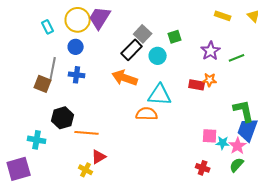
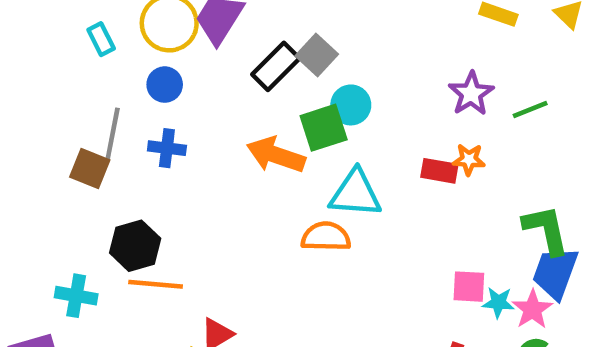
green square: (175, 37) -> (324, 128), moved, size x1.5
black rectangle: (132, 50) -> (276, 66), moved
orange line: (87, 133) -> (156, 284), moved

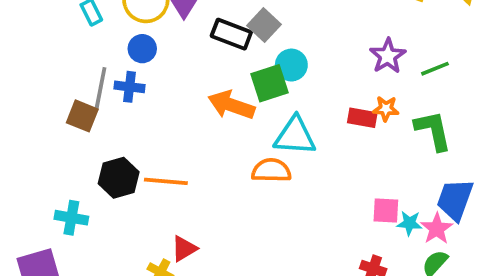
black rectangle: (276, 66) -> (231, 34), turned 66
blue cross: (167, 148) -> (130, 87), moved
green L-shape: (546, 230) -> (433, 130), moved
orange line: (156, 284) -> (166, 181), moved

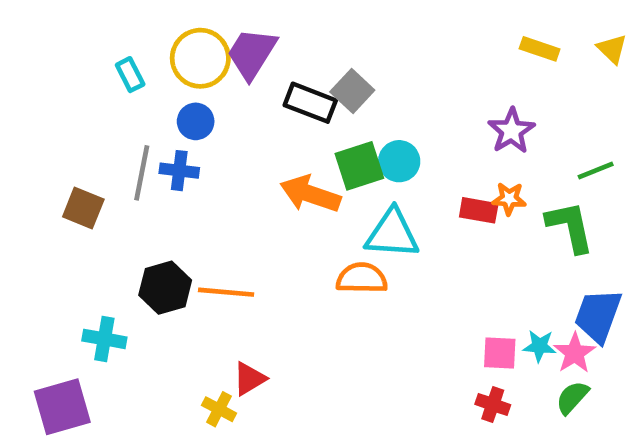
cyan circle: (291, 65) -> (399, 161), moved
green line: (435, 69) -> (596, 171), moved
brown square: (82, 116) -> (83, 208), moved
pink square: (386, 210) -> (500, 353), moved

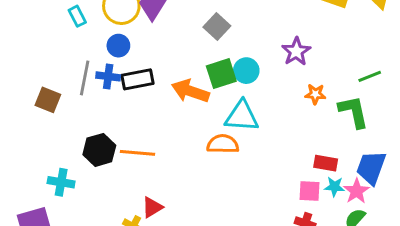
black rectangle: (310, 103) -> (138, 79), moved, turned -32
purple star: (511, 131) -> (296, 51), moved
red rectangle: (479, 210) -> (326, 163), moved

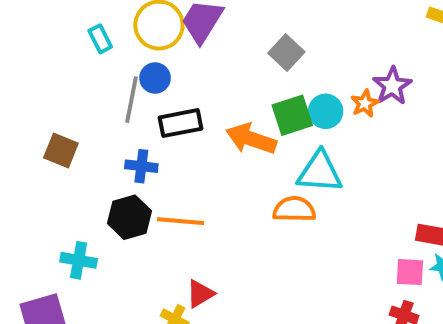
blue cross: (108, 76) -> (141, 166), moved
gray line: (85, 78) -> (132, 100), moved
orange star: (315, 94) -> (365, 103), moved, turned -30

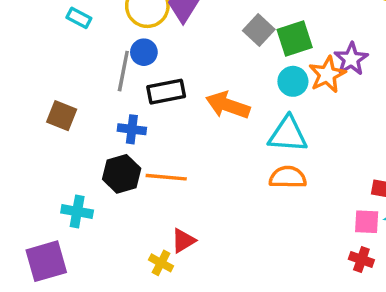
cyan rectangle: (100, 39) -> (79, 18), moved, turned -35
orange star: (365, 103) -> (327, 74), size x1.5
green square: (292, 115) -> (295, 38), moved
orange semicircle: (294, 209) -> (288, 177), moved

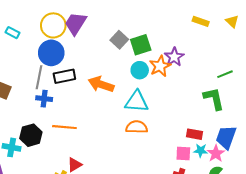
blue circle: (144, 52) -> (51, 53), size x1.6
gray line: (123, 71) -> (39, 77), moved
black hexagon: (122, 174) -> (31, 135), moved

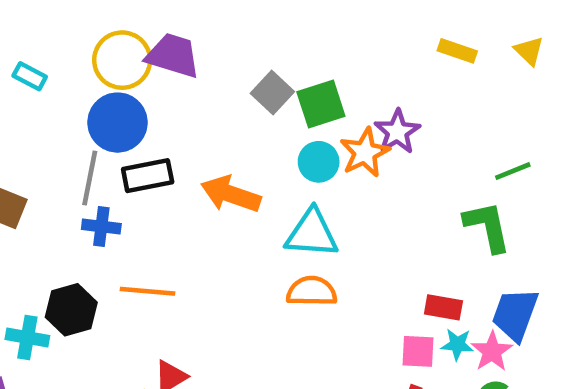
purple trapezoid: (76, 23) -> (173, 55), turned 75

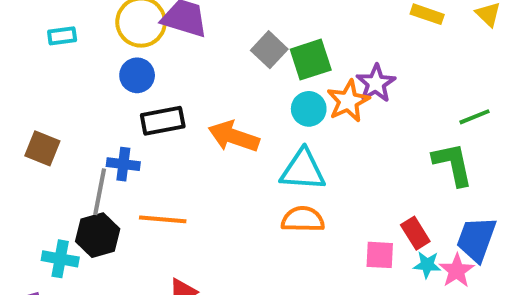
cyan rectangle: (30, 76) -> (62, 36), turned -36
blue circle: (118, 123) -> (137, 75), size x0.7
gray line: (90, 178) -> (100, 192), moved
red rectangle: (443, 307) -> (415, 233), turned 48
pink square: (418, 351) -> (380, 255), moved

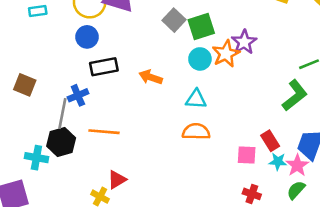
orange arrow: (234, 137) -> (151, 77), size x0.7
blue cross: (123, 164) -> (78, 95), turned -30
green L-shape: (453, 164) -> (295, 95), turned 64
cyan triangle: (303, 170) -> (196, 99), size x0.7

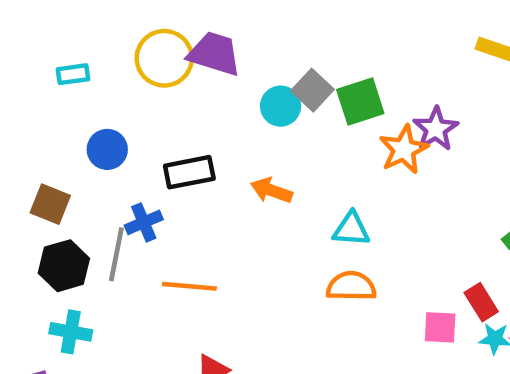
blue circle: (87, 37) -> (107, 149), moved
cyan circle: (200, 59) -> (281, 106), moved
black hexagon: (61, 142) -> (64, 266), moved

